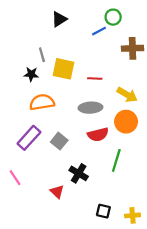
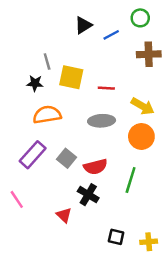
green circle: (113, 17) -> (140, 18), moved
black triangle: (59, 19) -> (83, 25), moved
red semicircle: (98, 135) -> (95, 167), moved

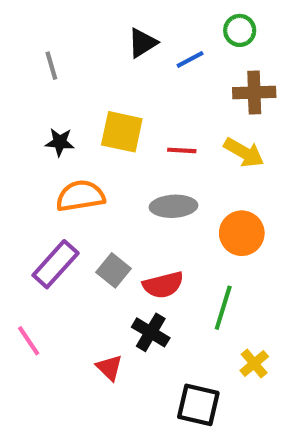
gray line: (47, 61) -> (51, 66), moved
yellow arrow: (143, 106) -> (244, 152), moved
black square: (116, 237) -> (198, 405), size x1.5
yellow cross: (149, 242) -> (254, 363), moved, turned -35

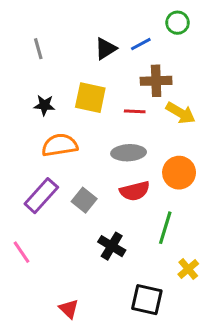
black triangle: (142, 43) -> (106, 49), moved
brown cross: (254, 93) -> (156, 81), moved
red semicircle: (163, 285) -> (135, 191), moved
red triangle: (109, 368) -> (69, 309), moved

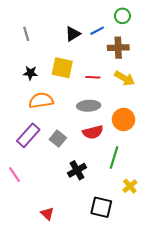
brown cross: (156, 81) -> (118, 48), moved
black cross: (112, 246) -> (77, 170), turned 30

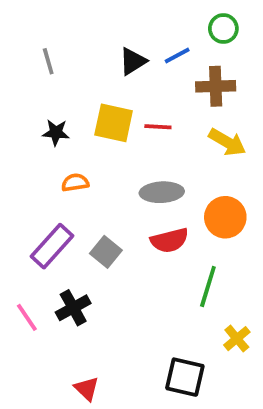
red line: (93, 77) -> (158, 127), moved
orange semicircle: (41, 100) -> (75, 183), size x0.6
black cross: (77, 170) -> (73, 308), moved

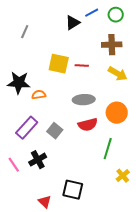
blue line: (177, 55) -> (92, 13), moved
gray line: (48, 61) -> (25, 32), turned 40
black triangle: (133, 61) -> (73, 23), moved
black star: (56, 133) -> (19, 83), moved, size x1.6
black square: (185, 377) -> (73, 190), moved

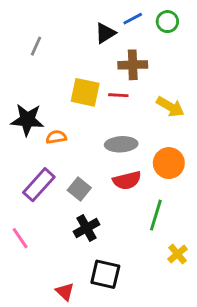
brown cross: (112, 45) -> (133, 65), moved
black cross: (38, 160) -> (87, 228), moved

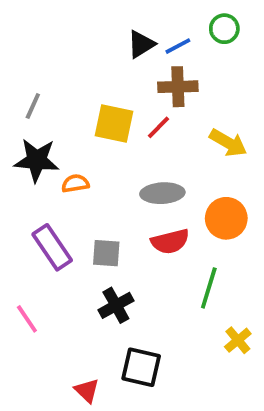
blue line: (133, 19) -> (178, 46), moved
gray line: (36, 46) -> (33, 106), moved
red line: (118, 95) -> (159, 127), turned -48
purple rectangle: (39, 185) -> (52, 247), turned -76
gray square: (79, 189) -> (106, 253), turned -35

